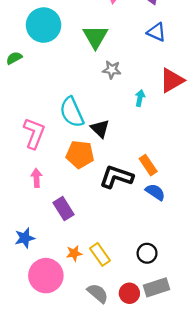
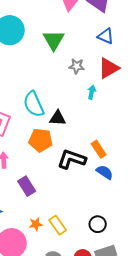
gray star: (112, 70) -> (77, 66), moved
red triangle: (172, 80) -> (109, 68), moved
black triangle: (100, 129) -> (58, 118), turned -42

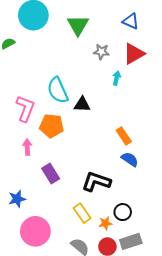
orange pentagon: (41, 140) -> (52, 126), moved
black L-shape: (72, 159) -> (96, 182), moved
orange star: (36, 224) -> (105, 223), moved

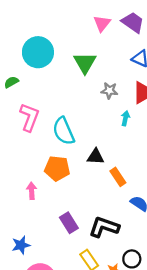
black triangle: (82, 104) -> (96, 157), moved
pink L-shape: (25, 109) -> (29, 117), moved
orange rectangle: (124, 136) -> (118, 177), moved
purple rectangle: (51, 173) -> (69, 223), moved

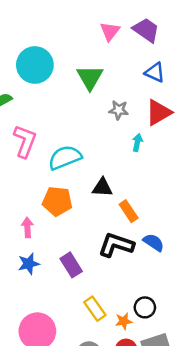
cyan semicircle: (64, 131) -> (65, 157), turned 92
black L-shape: (104, 227) -> (116, 245), moved
blue star: (21, 245) -> (29, 264), moved

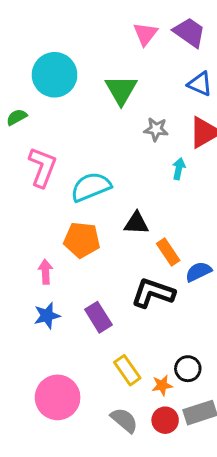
blue semicircle: (154, 242) -> (198, 272), moved, turned -60

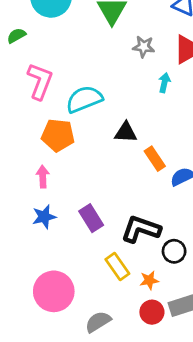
orange pentagon: (82, 240) -> (58, 135), moved
black L-shape: (153, 293) -> (141, 229), moved
black circle: (188, 369) -> (174, 251), moved
gray semicircle: (124, 420) -> (98, 322), moved, turned -72

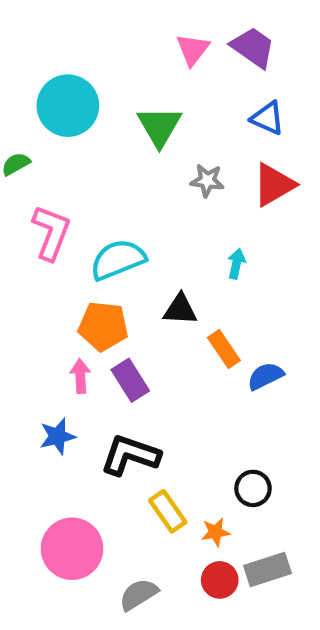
cyan arrow: (164, 83) -> (236, 264), moved
orange pentagon: (58, 135) -> (103, 326), moved
pink arrow: (43, 177) -> (80, 376), moved
purple rectangle: (91, 218) -> (130, 380), moved
black L-shape: (141, 229) -> (130, 455), moved

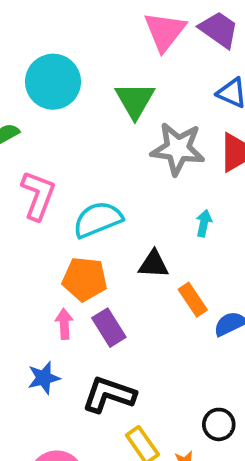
pink triangle: (193, 49) -> (165, 31), size x1.4
gray star: (207, 181) -> (178, 149), size x1.8

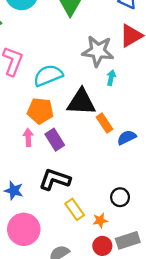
gray star: (178, 149) -> (98, 51), moved
black triangle: (154, 264) -> (81, 102), size x1.6
blue star: (44, 378) -> (14, 191), moved, turned 30

